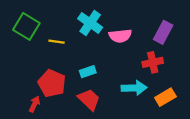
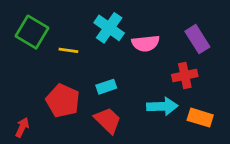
purple rectangle: (163, 32) -> (197, 39), turned -60
orange rectangle: (165, 97) -> (200, 118), turned 48
red arrow: (34, 104) -> (22, 127), moved

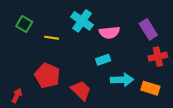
green square: (32, 32) -> (24, 24), size x0.7
red cross: (185, 76) -> (158, 57), moved
cyan rectangle: (106, 87) -> (103, 60), moved

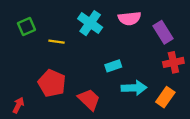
green square: (24, 24) -> (26, 27), turned 35
pink semicircle: (109, 32) -> (129, 18), moved
orange rectangle: (150, 88) -> (165, 97), turned -72

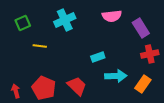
cyan cross: (90, 23) -> (65, 20), moved, turned 30
yellow line: (57, 42) -> (40, 46), moved
red pentagon: (52, 83) -> (44, 88), moved
red arrow: (18, 105) -> (16, 91), turned -40

